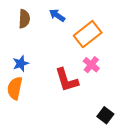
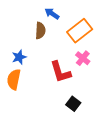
brown semicircle: (24, 19) -> (40, 31), moved
black square: (105, 115) -> (73, 104), moved

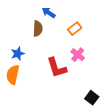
orange rectangle: (80, 31) -> (75, 29), size x0.6
black square: (73, 104) -> (92, 98), moved

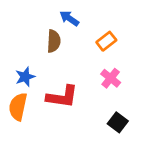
red L-shape: (57, 68) -> (62, 97), moved, turned -65
black square: (92, 98) -> (118, 122), moved

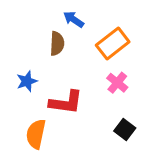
orange rectangle: (106, 41) -> (113, 44), size x1.5
orange semicircle: (18, 107) -> (36, 134), moved

